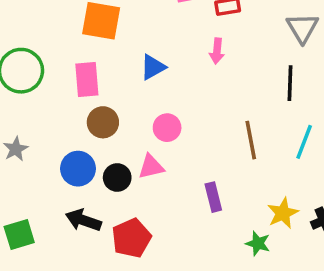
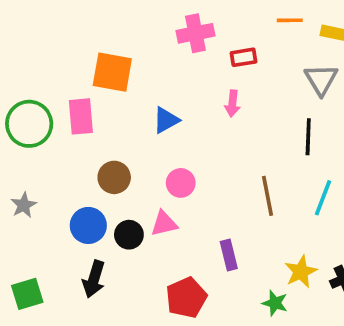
pink rectangle: (87, 80) -> (81, 116), moved
black arrow: (83, 220) -> (94, 279), turned -92
red pentagon: (131, 238) -> (186, 298), moved

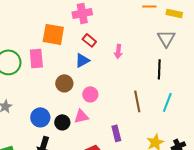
pink cross: (195, 33) -> (82, 13), moved
red rectangle: (244, 57) -> (89, 40), moved, turned 48
brown circle: (114, 177) -> (64, 83), moved

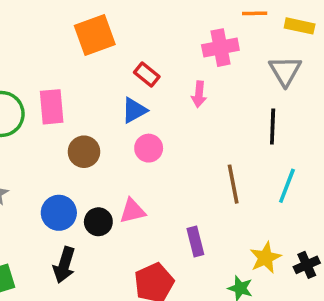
pink cross: (82, 13) -> (220, 48), moved
orange square: (53, 34) -> (95, 35), moved, turned -30
brown circle: (64, 83) -> (84, 152), moved
pink circle: (90, 94) -> (149, 148), moved

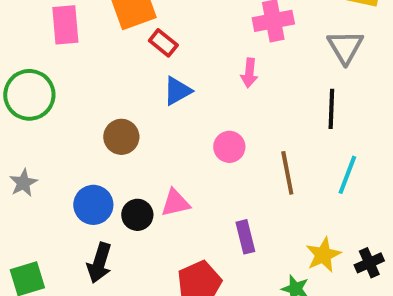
red rectangle: (147, 74) -> (163, 43), moved
pink rectangle: (52, 107) -> (65, 25), moved
pink circle: (149, 148) -> (229, 147), moved

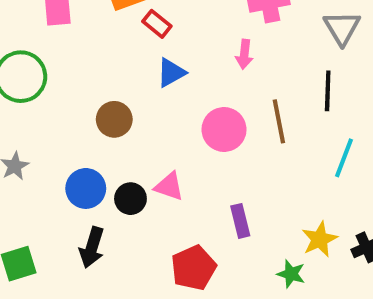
pink circle: (229, 147) -> (224, 129), size x1.4
brown line: (287, 173) -> (279, 121), moved
pink triangle: (175, 203) -> (169, 186), turned 32

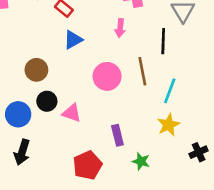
black line: (328, 91) -> (163, 41), moved
cyan line: (344, 158) -> (170, 91), moved
black circle: (130, 199) -> (47, 101), moved
yellow star: (320, 239) -> (168, 125), moved
green star: (291, 274) -> (141, 161), moved

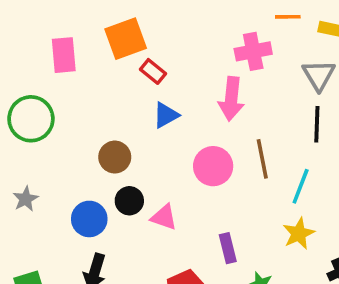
pink arrow: (120, 28) -> (231, 99), size x1.6
black line: (163, 41) -> (317, 124), moved

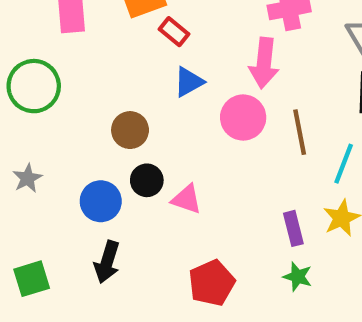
pink circle: (213, 166) -> (243, 117), moved
purple rectangle: (228, 248) -> (293, 228), moved

